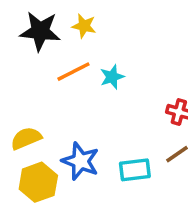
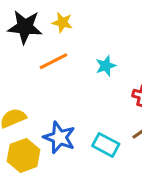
cyan star: (112, 77) -> (106, 66), moved
cyan rectangle: (135, 170) -> (106, 145), turned 35

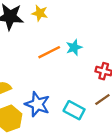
orange line: (53, 61) -> (49, 52), moved

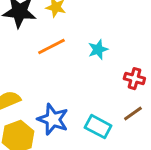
orange line: (49, 52) -> (51, 47), moved

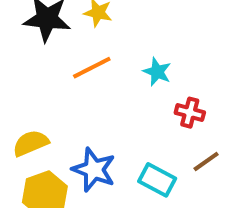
cyan star: (98, 49) -> (157, 72), turned -30
red cross: (134, 79) -> (190, 113), moved

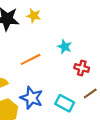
orange line: (92, 68) -> (31, 59), moved

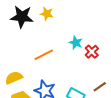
red cross: (82, 68) -> (92, 52), moved, turned 32

